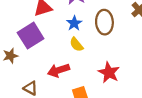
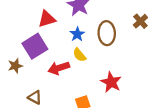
red arrow: (59, 70) -> (59, 68), moved

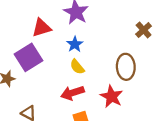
brown ellipse: (107, 33) -> (126, 67), moved
red arrow: (59, 68) -> (72, 93), moved

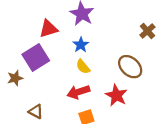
brown ellipse: (126, 67) -> (130, 67), turned -45

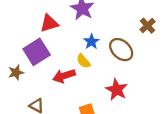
blue star: (81, 45) -> (91, 42), moved
brown ellipse: (130, 67) -> (121, 50), moved
red arrow: (78, 92) -> (64, 76), moved

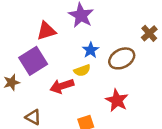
brown ellipse: (121, 50) -> (122, 58), turned -70
yellow semicircle: (83, 61) -> (82, 70), turned -70

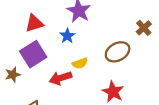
red triangle: (46, 31) -> (34, 23), moved
blue star: (91, 50) -> (67, 36), moved

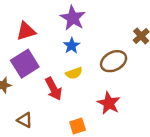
blue star: (67, 36) -> (72, 46), moved
red arrow: (61, 78) -> (54, 89), turned -100

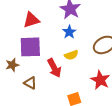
purple square: (25, 64) -> (30, 47), turned 30
brown triangle: (25, 120) -> (30, 83), moved

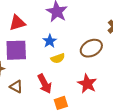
blue star: (69, 32) -> (50, 41), moved
red arrow: (54, 68) -> (45, 84), moved

